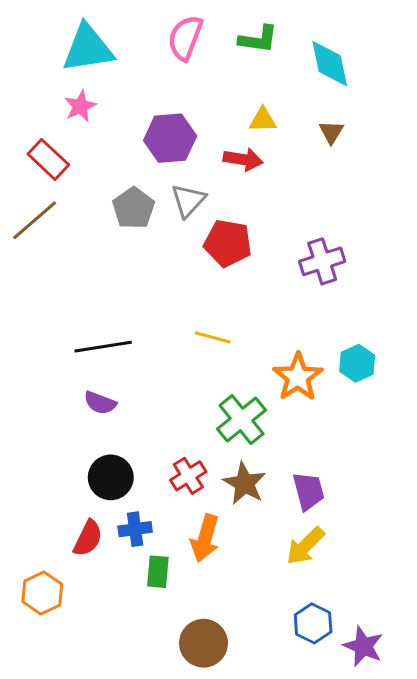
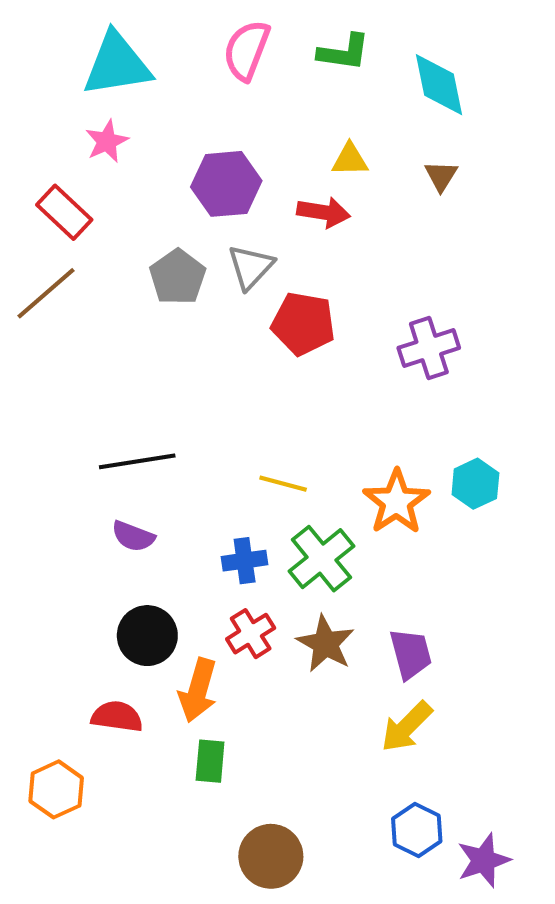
yellow line: (213, 337) -> (283, 484), moved
blue cross: (135, 529) -> (245, 561), moved
red semicircle: (88, 538) -> (117, 717), turned -108
orange arrow: (205, 538) -> (198, 690), moved
purple star: (363, 646) -> (484, 860), turned 30

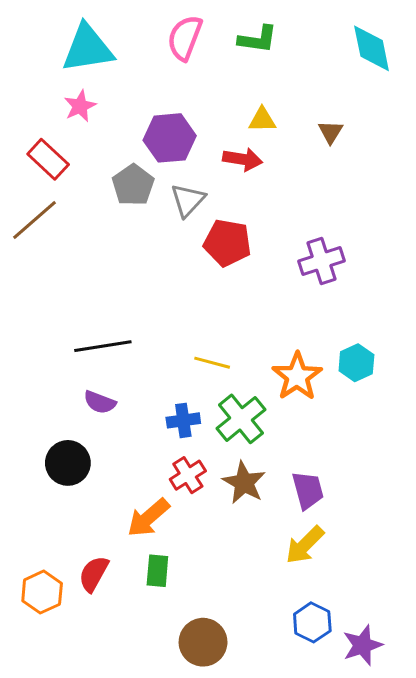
cyan diamond: (439, 85) -> (372, 48), moved
gray pentagon: (178, 277) -> (133, 185), moved
black circle: (147, 636) -> (68, 463), moved
orange arrow: (198, 690) -> (148, 518), turned 33
red semicircle: (117, 717) -> (94, 574), moved, turned -69

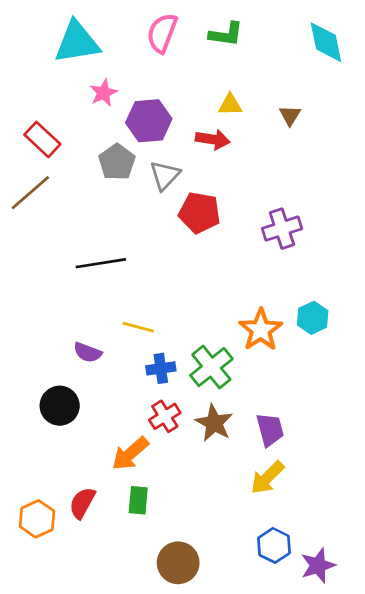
pink star: (80, 106) -> (104, 93), moved
black line: (103, 346) -> (101, 263), moved
yellow line: (212, 363) -> (138, 327), moved

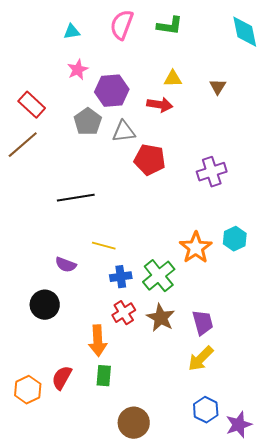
cyan triangle: (77, 42) -> (72, 32), moved, size x0.5
gray triangle: (165, 175) -> (124, 132), turned 40
orange arrow: (130, 454) -> (98, 341), turned -52

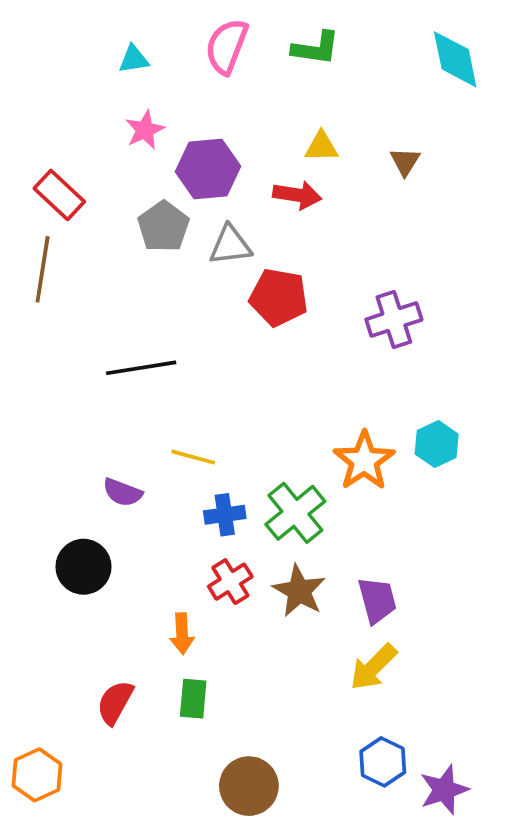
brown line: (23, 145) -> (43, 269), turned -40
orange arrow: (98, 341) -> (182, 634), size x0.7
orange hexagon: (28, 390) -> (37, 775), moved

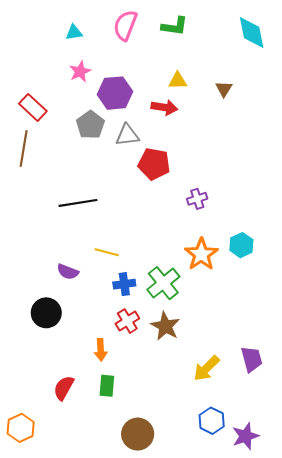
purple cross: (394, 320) -> (197, 199), moved, size x0.7
purple trapezoid: (377, 600) -> (252, 359), moved

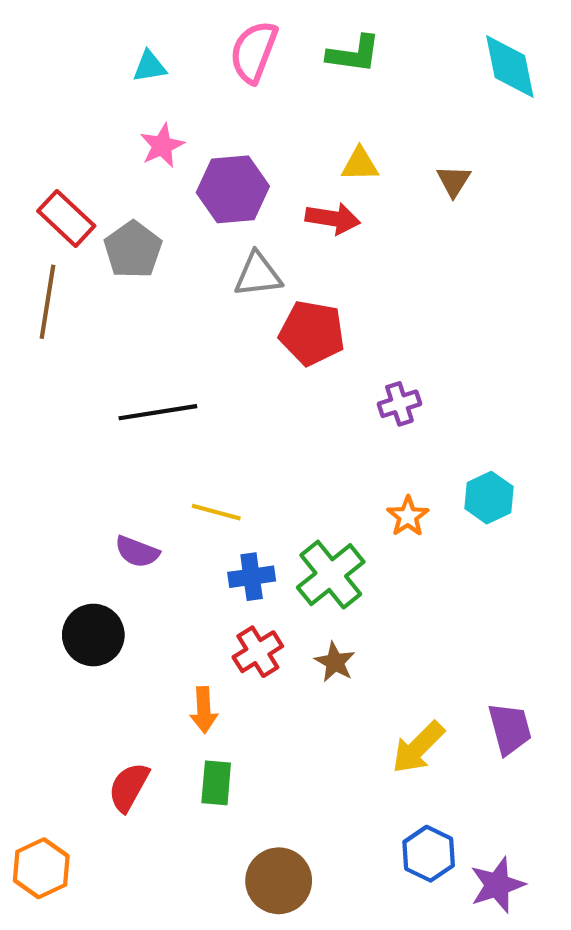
gray pentagon: (90, 125) -> (133, 250), moved
orange star: (201, 254) -> (408, 516), size x0.6
brown star: (165, 326) -> (335, 662), size x0.7

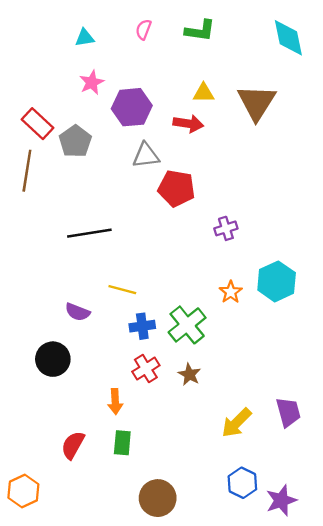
pink semicircle: (254, 52) -> (144, 29), size x0.6
brown triangle: (454, 181) -> (257, 102), size x2.0
cyan hexagon: (489, 498) -> (277, 281), size x1.4

